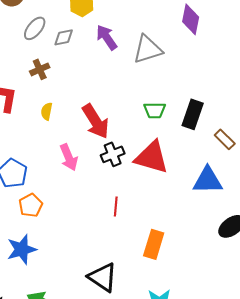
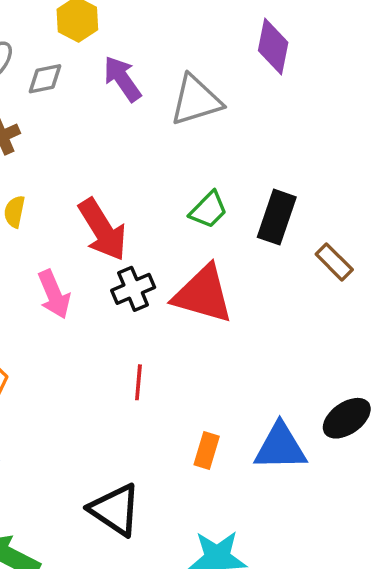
green trapezoid: (155, 110) -> (208, 210), turned -45
blue triangle: (208, 180) -> (280, 447), moved
orange rectangle: (154, 244) -> (207, 451), size x0.7

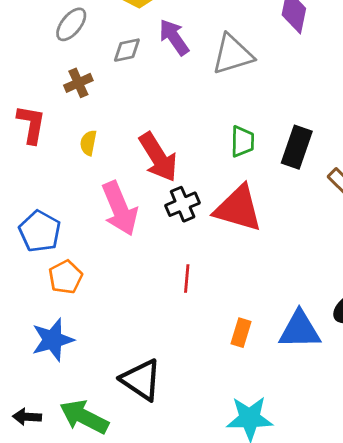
gray diamond: (45, 79) -> (127, 50), moved
green trapezoid: (208, 210) -> (242, 141), turned -44
pink arrow: (54, 294) -> (120, 208), size x1.4
black triangle: (115, 510) -> (141, 380), moved

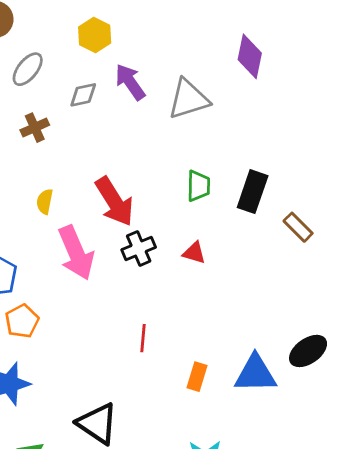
yellow semicircle: (88, 143) -> (45, 202), moved
red triangle: (238, 208) -> (194, 253), size x0.5
red line: (187, 278) -> (143, 338), moved

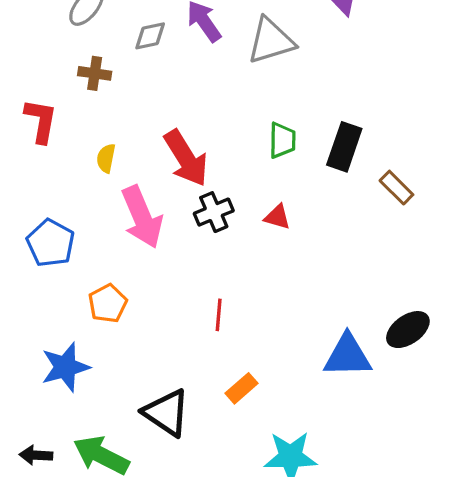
brown cross: (35, 128) -> (95, 73), turned 32
orange pentagon: (22, 321) -> (108, 303), moved
orange rectangle: (197, 377) -> (241, 388), moved, turned 32

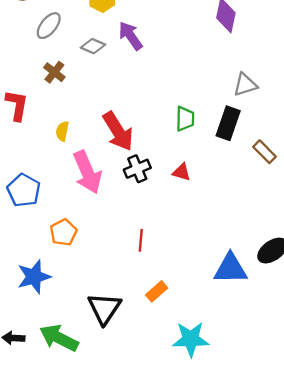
gray diamond: (150, 36) -> (93, 46), turned 35
gray triangle: (271, 41) -> (245, 85), moved, size x0.7
brown cross: (95, 73) -> (54, 72), turned 30
black triangle: (166, 413) -> (104, 308), turned 30

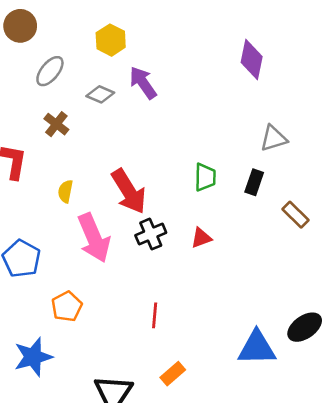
black rectangle: (228, 123) -> (254, 182), size x0.7
red triangle: (182, 172) -> (201, 238), turned -36

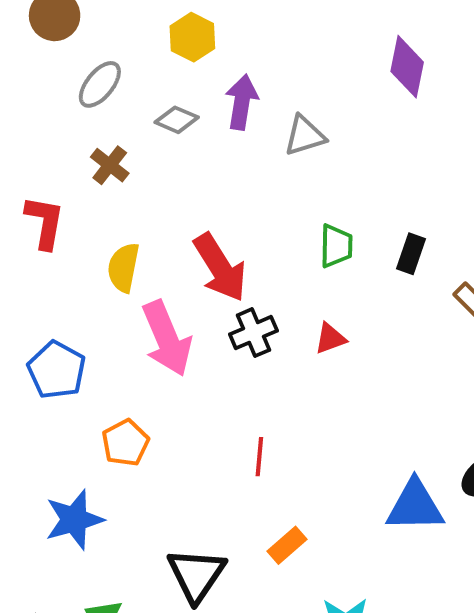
purple arrow: (143, 83) -> (242, 102), turned 44
gray triangle: (274, 138) -> (305, 136), moved
yellow semicircle: (65, 191) -> (123, 268), size x1.4

